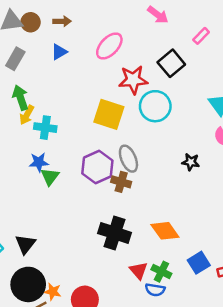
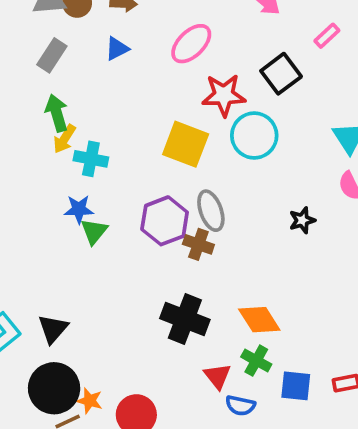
black star: (191, 162) -> (302, 220), turned -30
blue square: (199, 263) -> (296, 386), moved, turned 35
green cross: (161, 272) -> (256, 361), moved

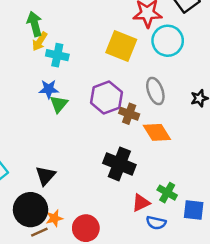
gray ellipse: (211, 211) -> (155, 91), moved
orange diamond: (259, 320) -> (157, 132), moved
black triangle: (53, 329) -> (45, 176), moved
red triangle: (217, 376) -> (141, 203), turned 42
orange star: (90, 401) -> (54, 218), turned -30

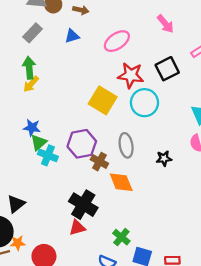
cyan cross: (57, 55) -> (48, 155), moved
red triangle: (141, 203) -> (77, 228), moved

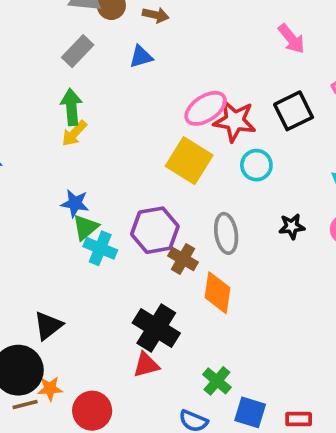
pink ellipse: (117, 41) -> (206, 108), moved
cyan circle: (144, 103) -> (256, 165), size x0.7
black star: (164, 158) -> (292, 226), moved
orange diamond: (121, 182) -> (218, 293), turned 30

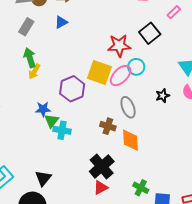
pink ellipse: (206, 108) -> (121, 76), moved
purple hexagon: (155, 230) -> (72, 89), moved
black cross: (156, 328) -> (102, 166), turned 30

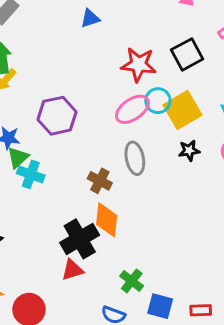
blue triangle: (61, 22) -> (90, 18), moved
yellow square: (99, 73) -> (182, 110), moved, turned 30
orange diamond: (131, 140) -> (107, 220), moved

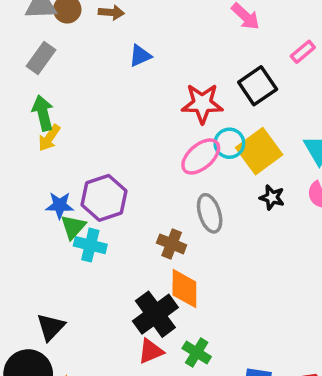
purple hexagon: (57, 116) -> (104, 198), moved
black star: (189, 150) -> (272, 197), turned 30
green cross: (132, 281) -> (197, 353), moved

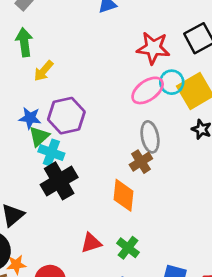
yellow arrow: (49, 138) -> (44, 71), moved
brown cross: (172, 244) -> (141, 162), moved, turned 30
black cross: (155, 314) -> (59, 181), moved

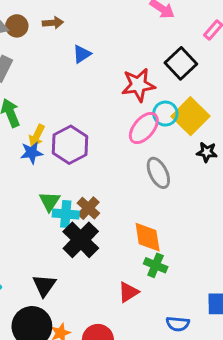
purple hexagon: (66, 116) -> (70, 145), moved
blue star: (30, 118) -> (32, 153), moved
brown cross: (141, 162) -> (88, 208), moved
green cross: (128, 248) -> (156, 265), moved

